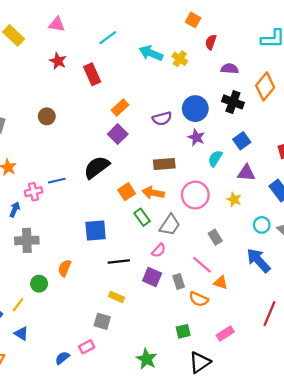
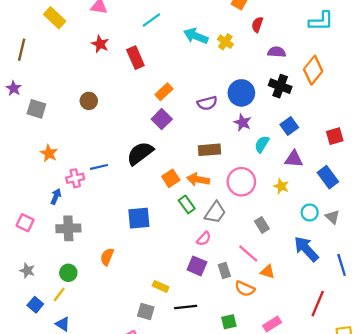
black line: (119, 261) -> (186, 307), moved
green circle: (39, 284) -> (68, 273), moved

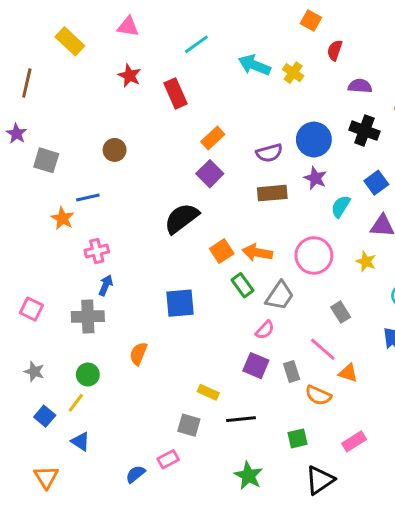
brown rectangle: (209, 150) -> (272, 193), moved
blue line: (99, 167) -> (88, 198), moved
blue arrow: (56, 197) -> (106, 285), moved

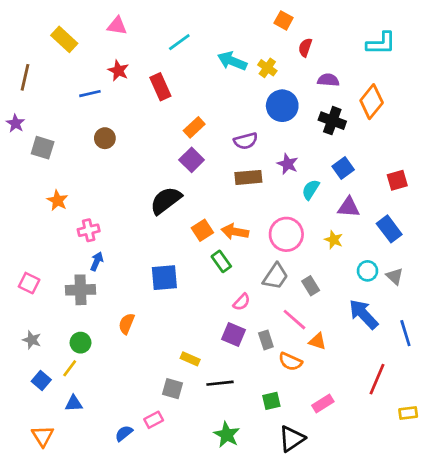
blue circle: (314, 140) -> (282, 106), moved
blue line: (88, 198) -> (90, 94), moved
gray trapezoid: (280, 296) -> (275, 276), moved
blue triangle: (80, 441) -> (74, 404), turned -36

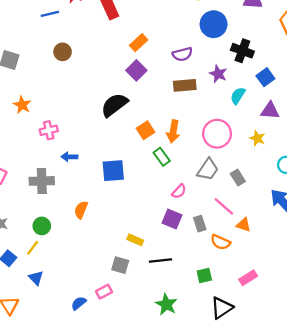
black cross: (332, 121) -> (242, 51), moved
orange arrow: (235, 232) -> (173, 131), turned -90
blue arrow: (97, 261) -> (69, 157), moved, turned -112
blue triangle: (74, 404) -> (36, 278), turned 49

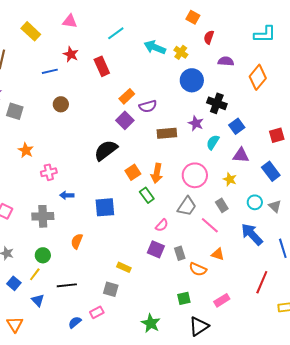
purple semicircle: (182, 54) -> (148, 106), moved
gray rectangle: (238, 178) -> (222, 205), moved
pink line: (224, 206) -> (210, 225), moved
black line: (161, 261) -> (67, 285), moved

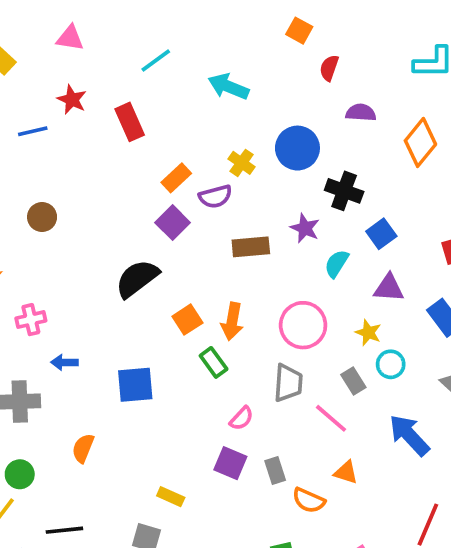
yellow cross: (181, 52) -> (242, 163), moved
brown circle: (61, 104) -> (42, 217), moved
cyan circle: (255, 202) -> (391, 364), moved
gray trapezoid: (187, 206) -> (288, 383), turned -30

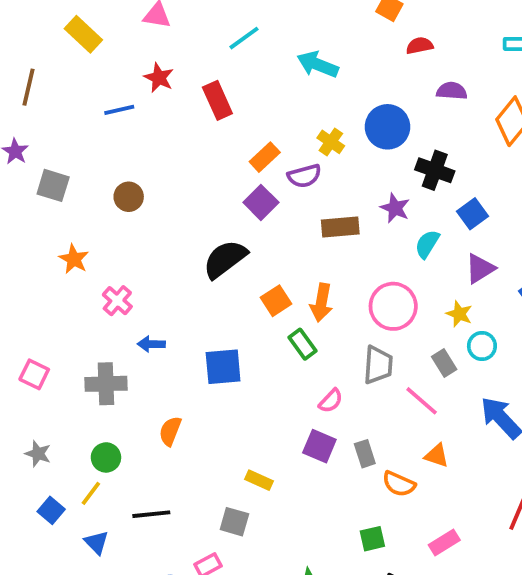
red semicircle: (329, 68) -> (420, 46), turned 60
purple triangle: (389, 288) -> (480, 269), turned -36
pink cross: (31, 320) -> (117, 301), turned -36

